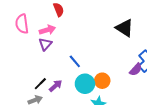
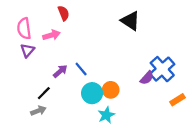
black triangle: (125, 28) -> (130, 21), moved
purple triangle: (45, 44) -> (27, 50), moved
purple arrow: (56, 86) -> (60, 71), moved

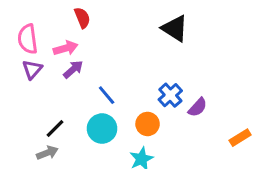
blue cross: (162, 69) -> (170, 95), moved, size x0.7
purple arrow: (60, 71) -> (73, 69), moved
cyan circle: (92, 93) -> (102, 129), moved

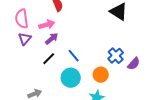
black line: (55, 129) -> (49, 59), moved

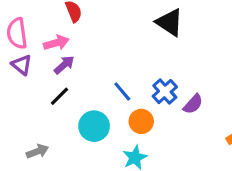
purple triangle: (25, 39) -> (22, 65), turned -32
blue line: (74, 56) -> (122, 92), moved

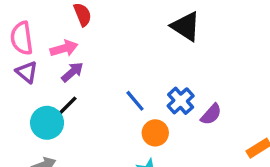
cyan circle: (94, 126) -> (47, 123), moved

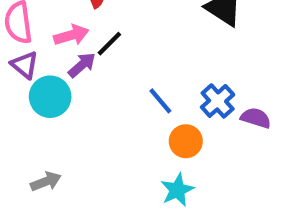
black line: (67, 106) -> (109, 44), moved
purple semicircle: (211, 114) -> (256, 118), turned -115
cyan circle: (47, 123) -> (50, 97), moved

